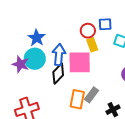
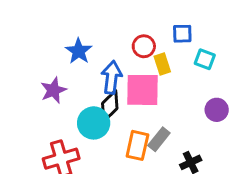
red circle: (88, 31) -> (144, 46), moved
cyan circle: (35, 59) -> (94, 123), moved
purple star: (21, 64) -> (53, 90), turned 30

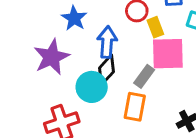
purple star: (53, 90) -> (52, 57), size x1.4
pink square: (143, 90) -> (168, 54), moved
gray rectangle: (159, 139) -> (144, 76), moved

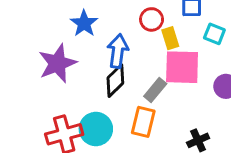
cyan circle: (92, 87) -> (96, 129), moved

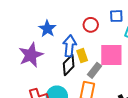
yellow rectangle: (170, 38) -> (82, 56), moved

